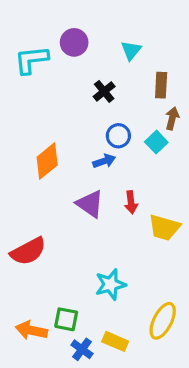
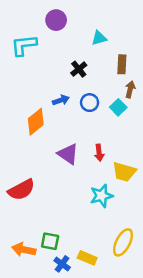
purple circle: (74, 42) -> (56, 20), moved
cyan triangle: (131, 50) -> (99, 38), turned 35
blue arrow: (104, 161) -> (61, 100), moved
cyan star: (110, 284) -> (101, 196), moved

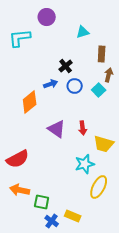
black cross: (79, 69) -> (66, 66), moved
yellow ellipse: (123, 242) -> (99, 187), moved
orange arrow: (24, 250) -> (20, 190), moved

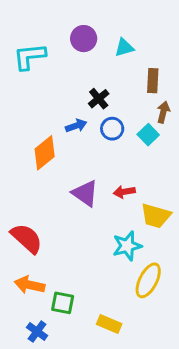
purple circle: (47, 17) -> (84, 39), moved
red arrow: (83, 128) -> (124, 192), turned 88
red semicircle: (18, 159) -> (27, 238), turned -110
blue cross: (52, 221) -> (37, 331), moved

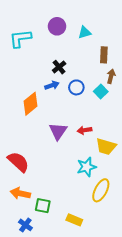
black cross: (99, 99) -> (59, 67), moved
purple triangle: (85, 193) -> (58, 131), turned 30

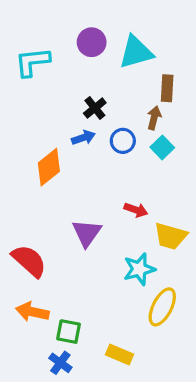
cyan triangle: (85, 32) -> (136, 52), size x1.6
brown arrow: (111, 76) -> (154, 118), moved
red arrow: (85, 130) -> (136, 210), turned -152
purple triangle: (58, 131) -> (87, 233), moved
blue cross: (25, 225) -> (60, 363), moved

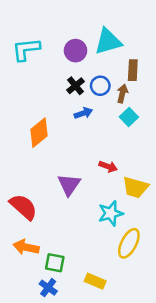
purple circle: (92, 42) -> (76, 51), moved
blue arrow: (83, 138) -> (83, 113), moved
blue circle: (123, 141) -> (100, 86), moved

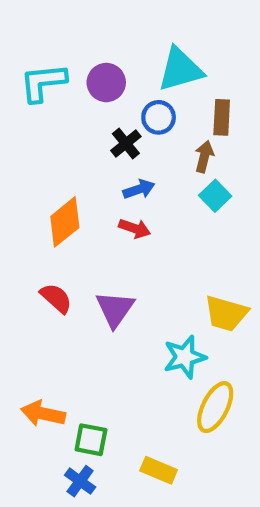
purple circle: (76, 51) -> (106, 83), moved
blue circle: (100, 86) -> (159, 117), moved
red arrow: (108, 166) -> (135, 228), moved
red semicircle: (23, 207) -> (56, 298), moved, size x0.7

